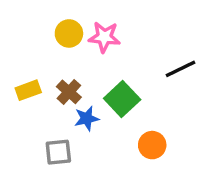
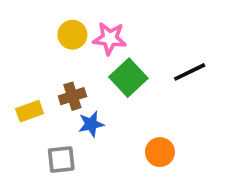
yellow rectangle: (28, 90) -> (30, 111), moved
brown cross: (69, 92) -> (72, 96), turned 30
green square: (122, 99) -> (128, 78), moved

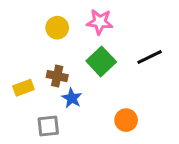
pink star: (110, 38) -> (100, 22), moved
brown cross: (72, 96) -> (57, 76), turned 30
blue star: (91, 124) -> (72, 98), turned -30

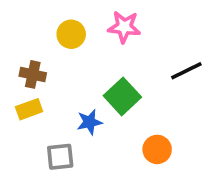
green square: (101, 61) -> (122, 96), moved
brown cross: (57, 76) -> (33, 74), moved
blue star: (72, 98) -> (89, 122), turned 30

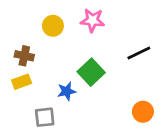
orange circle: (157, 149) -> (143, 112), moved

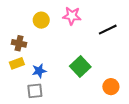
black line: (139, 53) -> (108, 30), moved
green square: (91, 72) -> (80, 67), moved
blue star: (67, 91) -> (39, 71), moved

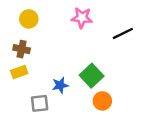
yellow circle: (41, 20) -> (29, 19), moved
blue star: (39, 71) -> (60, 85), moved
orange circle: (111, 87) -> (102, 101), moved

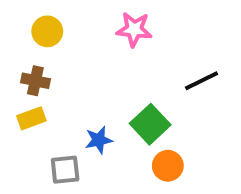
black line: (123, 33) -> (201, 81), moved

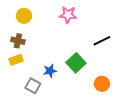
orange circle: (168, 166) -> (102, 84), moved
gray square: (65, 170) -> (33, 86), turned 35

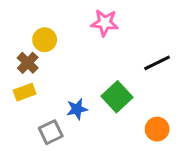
yellow circle: (24, 16) -> (45, 40), moved
brown cross: (18, 41) -> (28, 63), turned 32
gray square: (33, 86) -> (51, 132), turned 35

